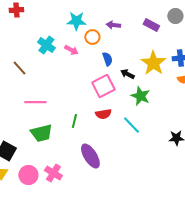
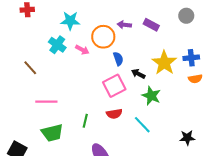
cyan star: (76, 21) -> (70, 21), moved
purple rectangle: (151, 25) -> (151, 25), moved
orange circle: (92, 37) -> (103, 37), size x1.5

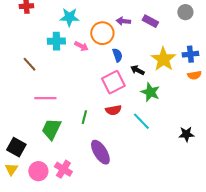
cyan cross: (57, 45) -> (56, 41), turned -36
green trapezoid: (52, 133) -> (51, 129), turned 130

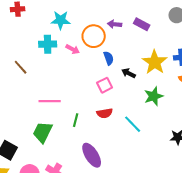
pink square: (113, 82) -> (105, 85), size x0.7
green star: (150, 92) -> (154, 96), moved, turned 30
pink line: (45, 98) -> (50, 101), moved

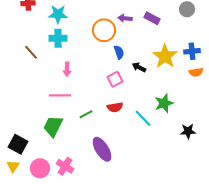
cyan star: (61, 20) -> (58, 14), moved
pink arrow: (73, 49) -> (67, 69), moved, turned 64
brown line: (21, 67) -> (31, 52), moved
green star: (154, 96) -> (164, 103), moved
green line: (76, 120) -> (86, 114), turned 48

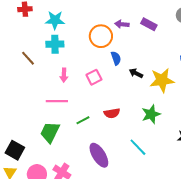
yellow star: (165, 56) -> (162, 80), moved, turned 30
pink square: (115, 79) -> (94, 77), moved
green star: (164, 103) -> (151, 114), moved
cyan line: (143, 118) -> (138, 147), moved

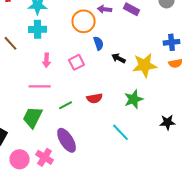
purple ellipse: (99, 155) -> (67, 140), moved

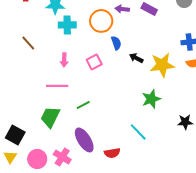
cyan cross: (38, 29) -> (67, 25), moved
red semicircle: (95, 98) -> (112, 153), moved

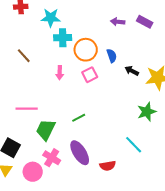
orange circle: (101, 21) -> (86, 50), moved
pink line: (57, 86) -> (27, 109), moved
pink cross: (62, 157) -> (52, 158), moved

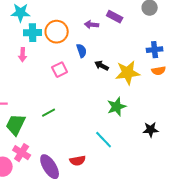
purple arrow: (118, 22) -> (92, 25), moved
orange circle: (86, 50) -> (57, 32), moved
pink arrow: (60, 73) -> (23, 55), moved
purple ellipse: (80, 153) -> (50, 167), moved

